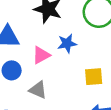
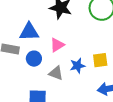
blue star: (67, 43) -> (77, 66), moved

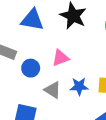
blue triangle: (29, 32) -> (32, 20), moved

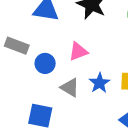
blue star: (79, 86) -> (100, 83), turned -30

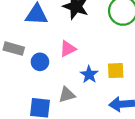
gray triangle: (70, 87) -> (67, 95), moved, turned -42

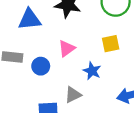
yellow square: (116, 71) -> (111, 44), moved

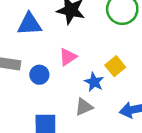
yellow square: (111, 44) -> (115, 66), moved, turned -30
gray triangle: (73, 95) -> (84, 107), moved

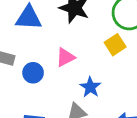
yellow square: (115, 66) -> (115, 45), moved

